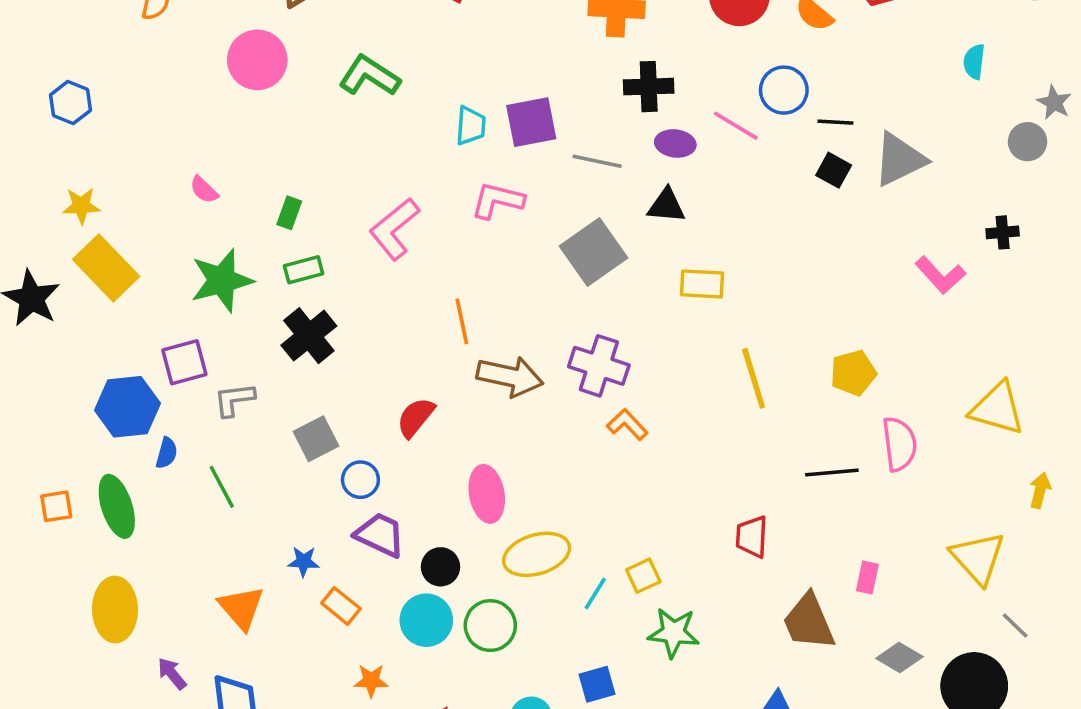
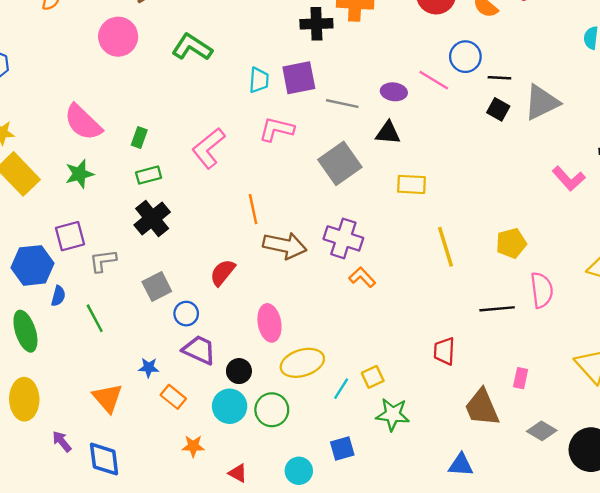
black cross: (649, 87) -> (316, 24), moved
pink semicircle: (204, 190) -> (83, 122), size x2.0
green star: (222, 280) -> (79, 174), moved, size x0.7

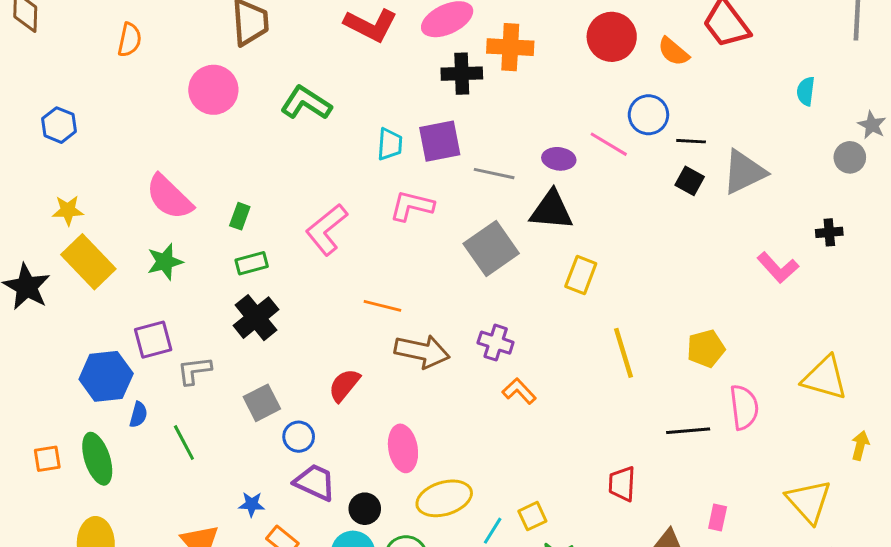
black triangle: (388, 133) -> (551, 210), size x1.4
yellow rectangle: (411, 184) -> (581, 275), turned -72
orange line: (253, 209) -> (382, 306), turned -64
purple cross: (343, 238) -> (496, 343), size x0.7

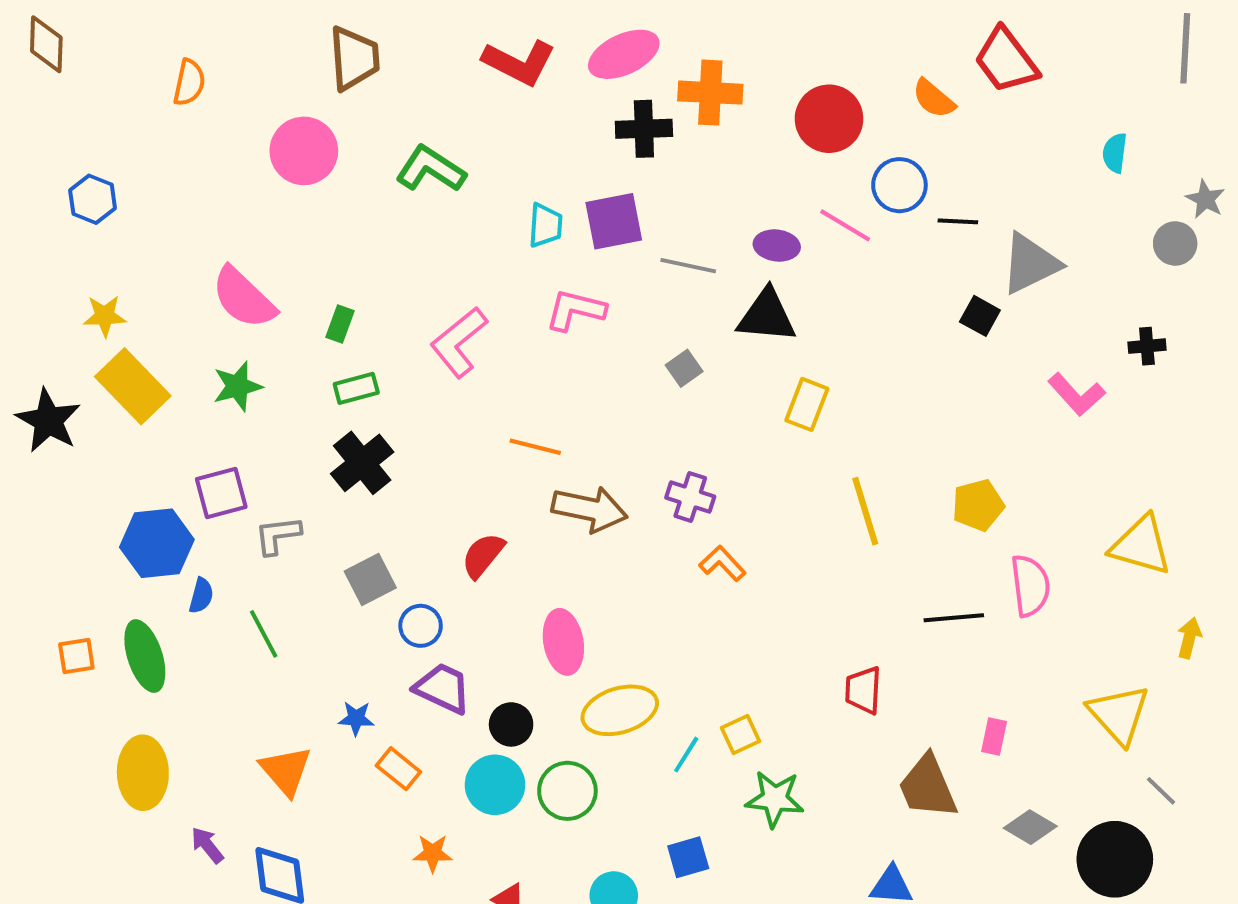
red circle: (612, 37) -> (829, 119), moved
black square: (690, 181) -> (980, 316), moved
gray square: (491, 249) -> (684, 368), size x0.5

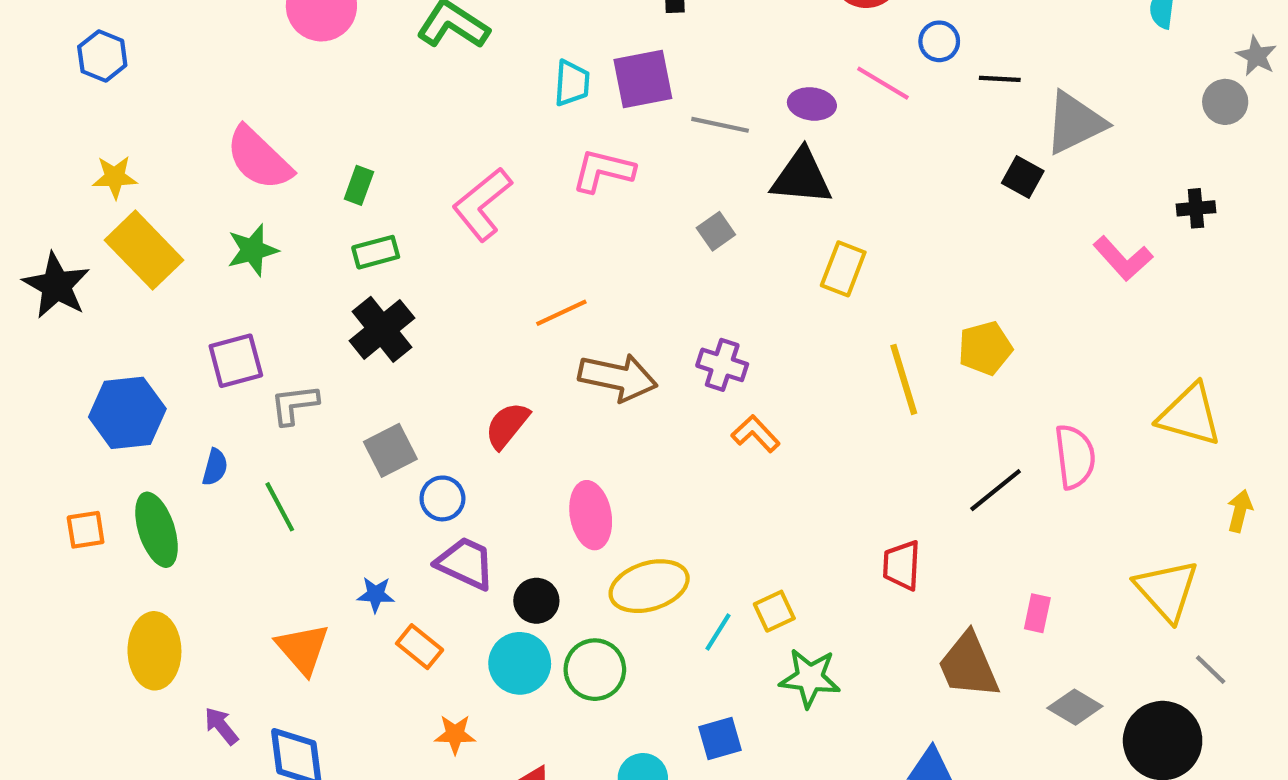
blue circle: (899, 185) -> (939, 41), size x0.7
orange line: (535, 447) -> (561, 313), turned -39
yellow pentagon: (978, 505) -> (985, 348), moved
blue hexagon: (157, 543) -> (127, 413), moved
black line: (954, 618) -> (996, 490), turned -34

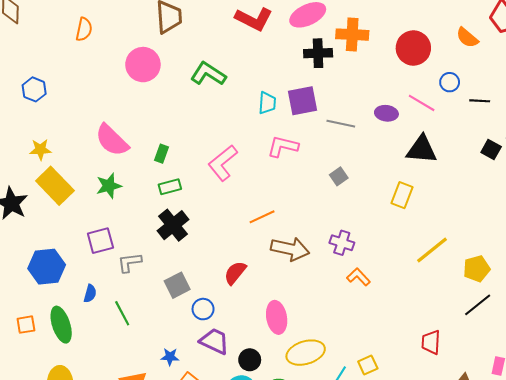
black triangle: (801, 177) -> (422, 150), moved
yellow pentagon: (985, 348) -> (477, 269), moved
yellow line: (904, 379) -> (432, 250), turned 68

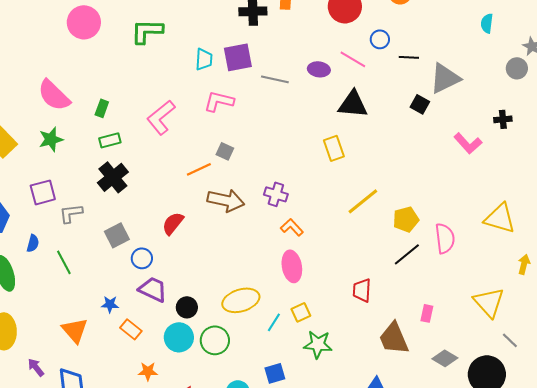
green L-shape: (208, 74) -> (147, 31), turned -32
gray square: (339, 176) -> (225, 151), moved, turned -30
yellow rectangle: (402, 195) -> (334, 148), turned -40
pink ellipse: (277, 317) -> (292, 266), moved

